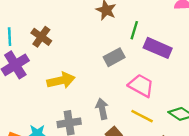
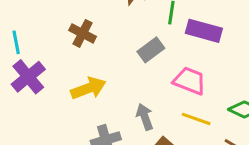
brown cross: (41, 37) -> (83, 33), moved

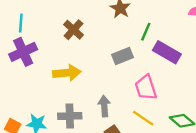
pink trapezoid: (190, 81) -> (146, 88), turned -144

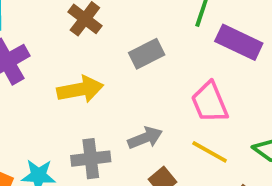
gray rectangle: (122, 56) -> (147, 54), moved
gray arrow: (104, 106) -> (145, 138), turned 78

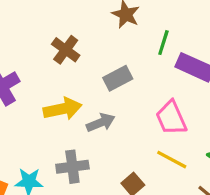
gray arrow: (145, 138) -> (101, 123), moved

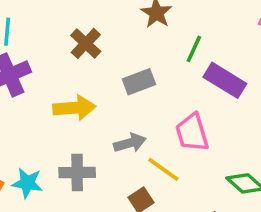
gray arrow: (101, 123) -> (130, 143), moved
yellow line: (172, 160) -> (163, 169), moved

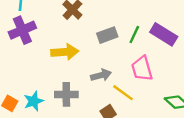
green line: (194, 49) -> (134, 35), moved
cyan star: (27, 183) -> (34, 101), turned -30

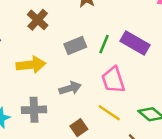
yellow line: (123, 93) -> (109, 113), moved

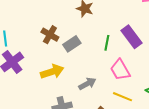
purple rectangle: (135, 43) -> (131, 37), turned 35
gray rectangle: (75, 46) -> (72, 44), moved

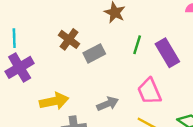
green line: (107, 43) -> (137, 45), moved
yellow arrow: (52, 72) -> (54, 101), moved

